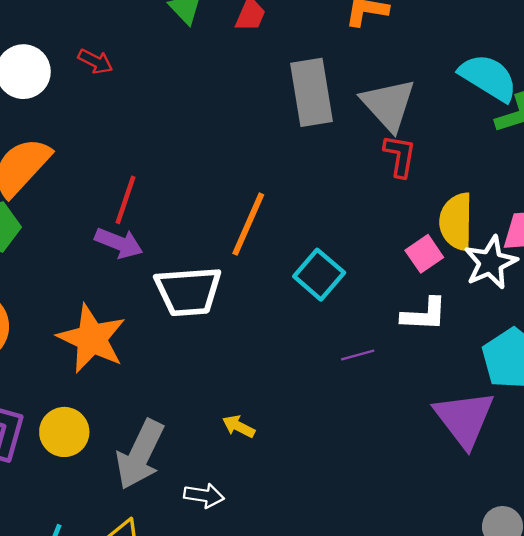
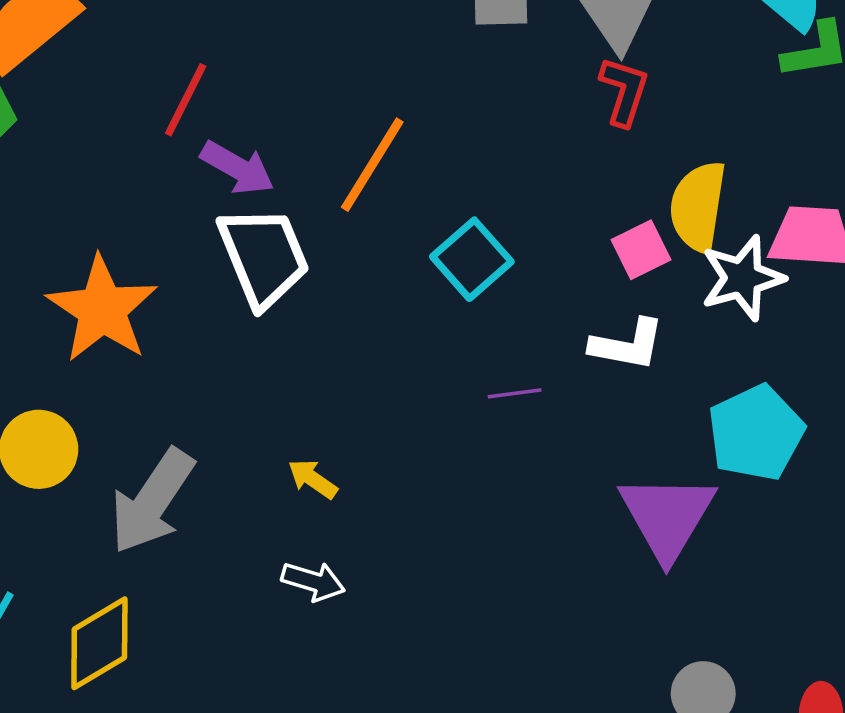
purple arrow: (119, 243) -> (237, 168), moved
white trapezoid: (188, 291) -> (264, 257), turned -116
white arrow: (204, 495) -> (313, 581), moved

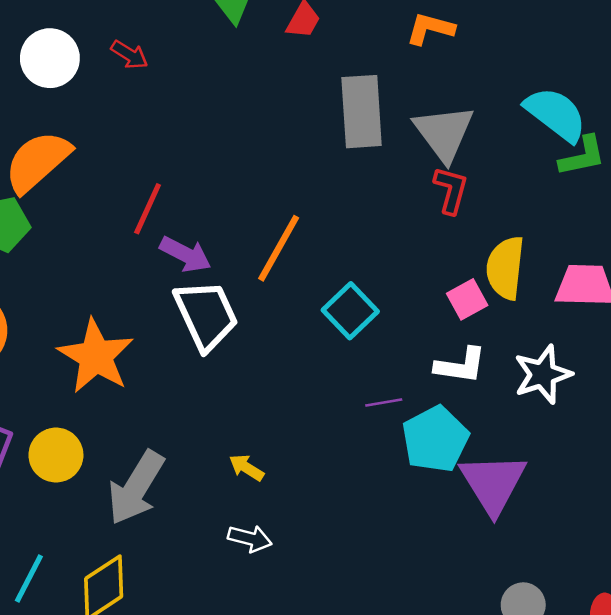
white star: (743, 278) -> (543, 374), moved
cyan pentagon: (756, 433) -> (435, 439), moved

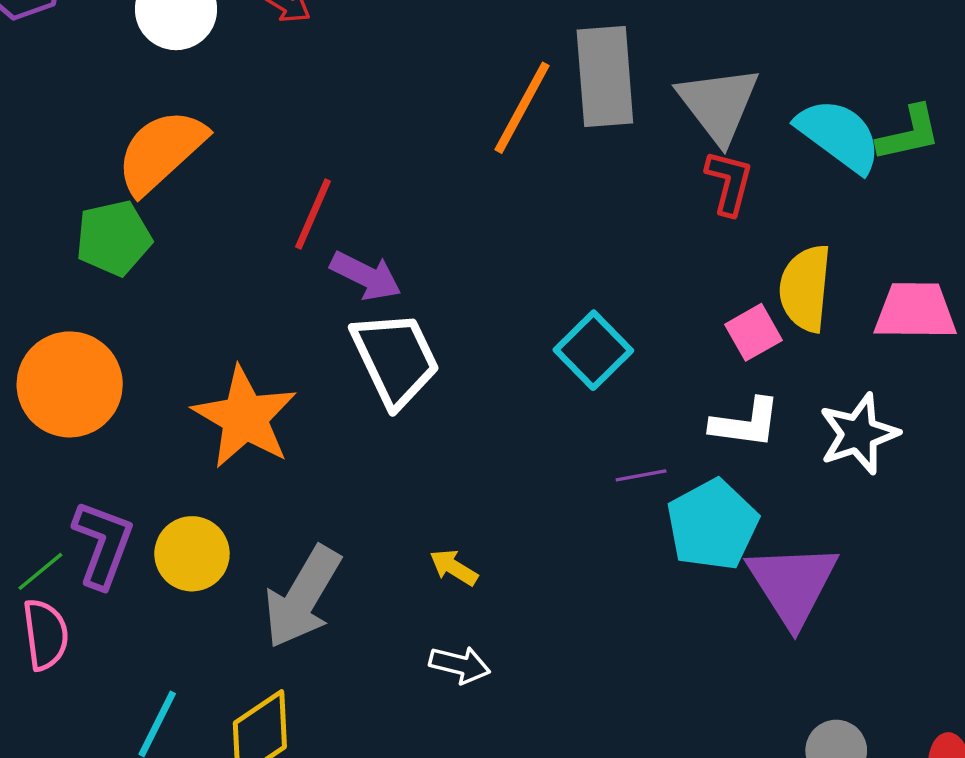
cyan semicircle: (556, 114) -> (839, 135), moved
orange line: (279, 248) -> (522, 108), moved

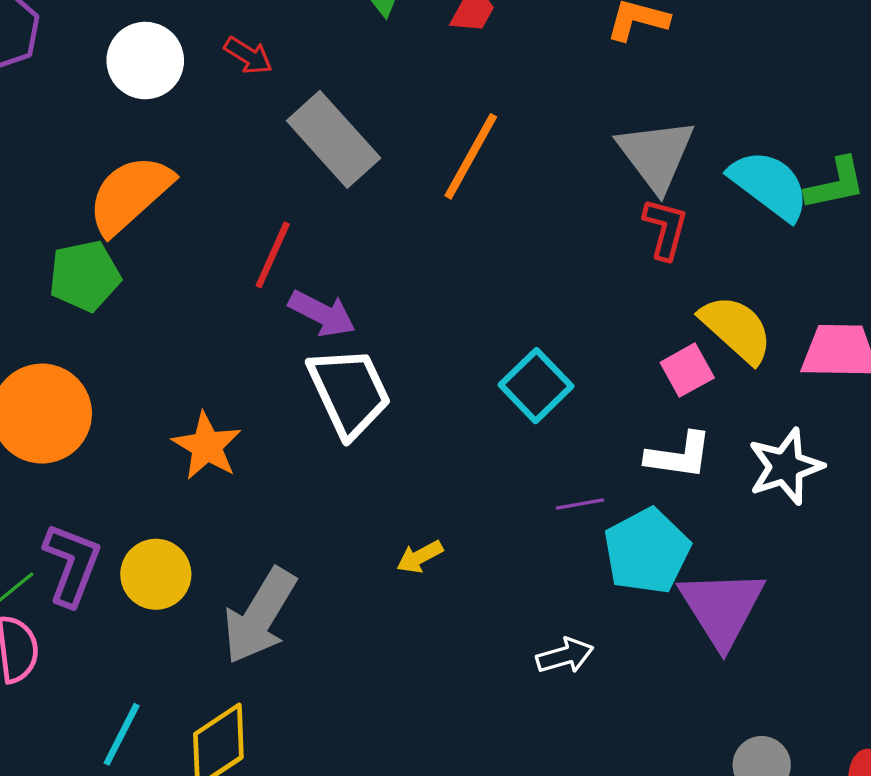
gray rectangle: (605, 76) -> (334, 139), moved, turned -38
yellow semicircle: (805, 288) -> (736, 329), turned 126
orange star: (245, 417) -> (207, 446), size x0.7
yellow arrow: (454, 567) -> (420, 557), moved, turned -60
white arrow: (460, 665) -> (565, 656), moved, turned -30

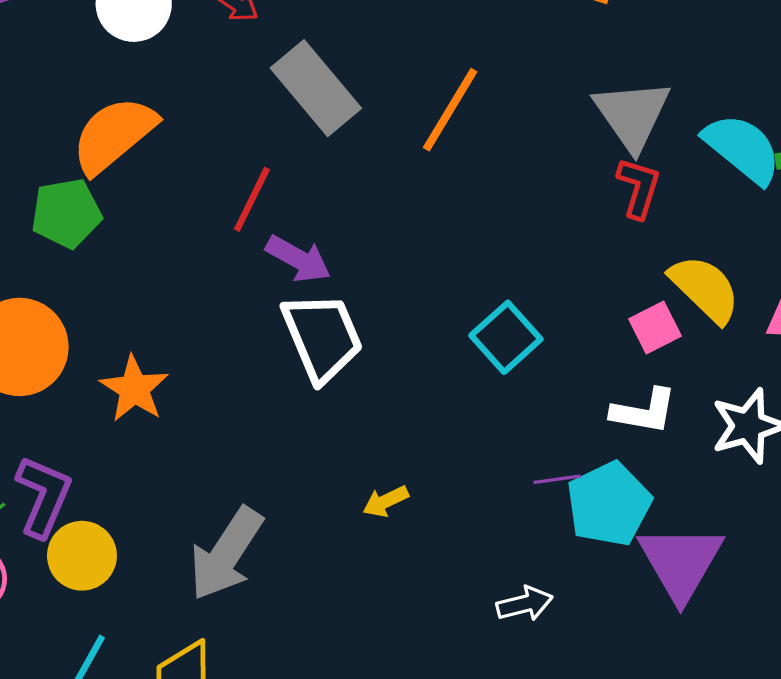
orange star: (207, 446) -> (134, 389), moved
purple line: (580, 504) -> (557, 479), moved
yellow circle: (156, 574) -> (82, 556), moved

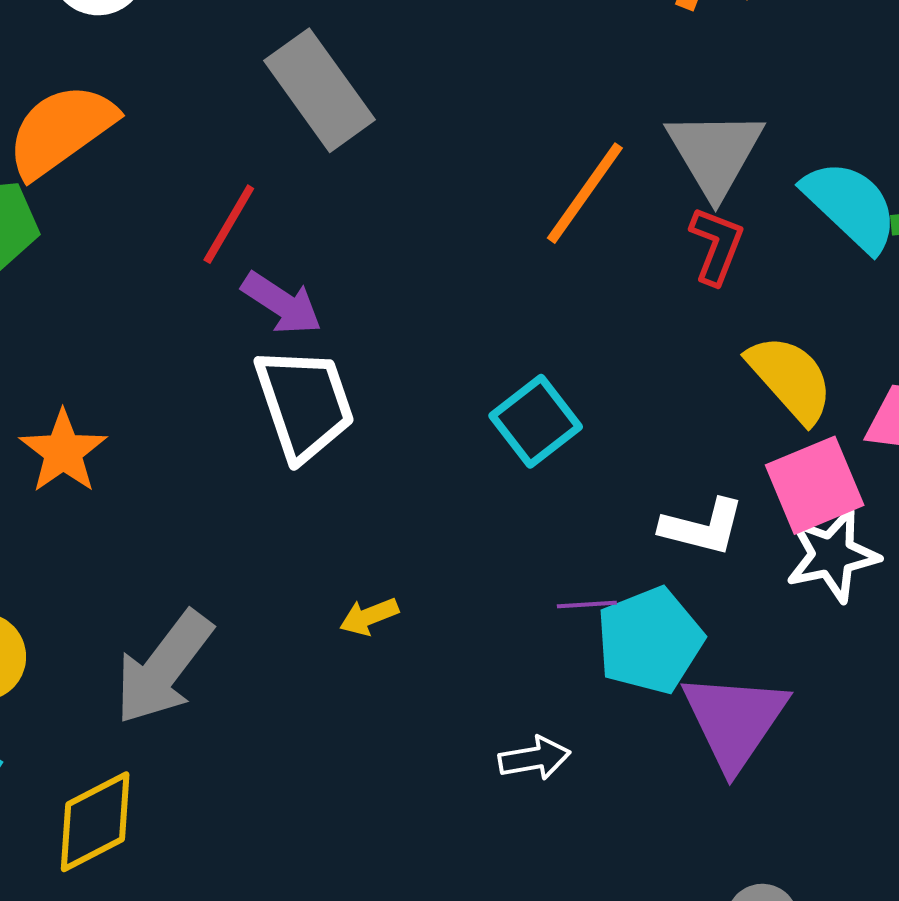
orange line: (450, 110) -> (585, 193), moved
pink square: (655, 327) -> (815, 485), moved, size x1.5

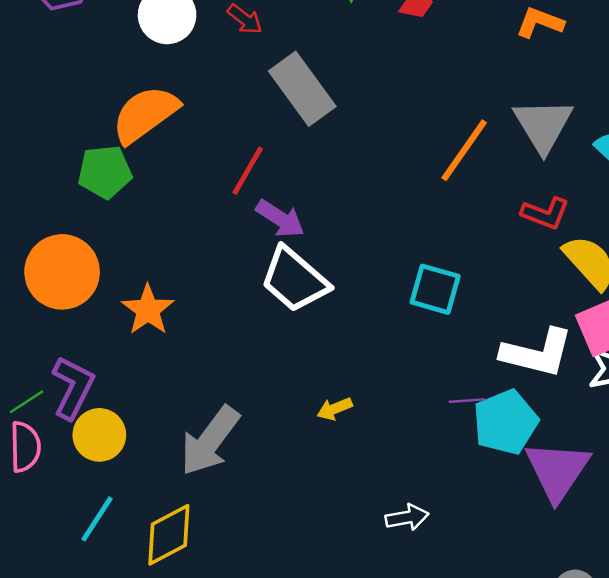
red L-shape: (716, 245) -> (545, 213), moved, turned 90
white trapezoid: (304, 404) -> (294, 280), turned 150
cyan square: (536, 421) -> (435, 289), turned -36
white L-shape: (702, 527) -> (537, 353), size x1.4
white arrow: (534, 758) -> (407, 517), moved

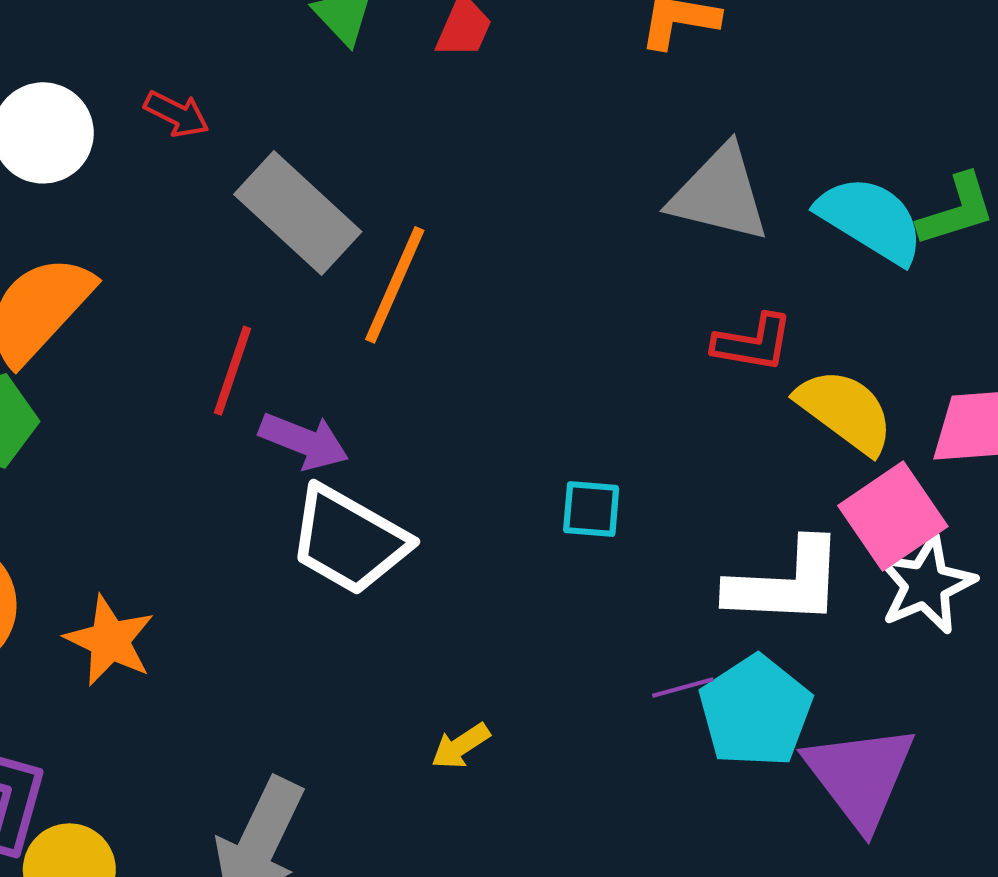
gray triangle: (543, 125) -> (720, 194), turned -34
orange line: (464, 150) -> (395, 285), moved
cyan square: (435, 289) -> (591, 509), size x0.7

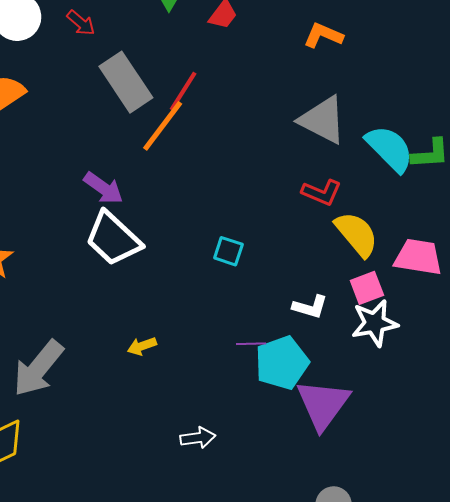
red line: (233, 371) -> (183, 91), moved
pink square: (893, 516) -> (367, 288), size x0.7
white L-shape: (786, 583) -> (310, 307), size x0.6

